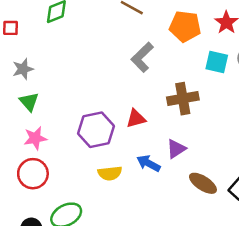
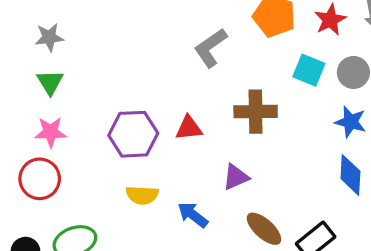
blue arrow: (149, 163) -> (193, 215), moved

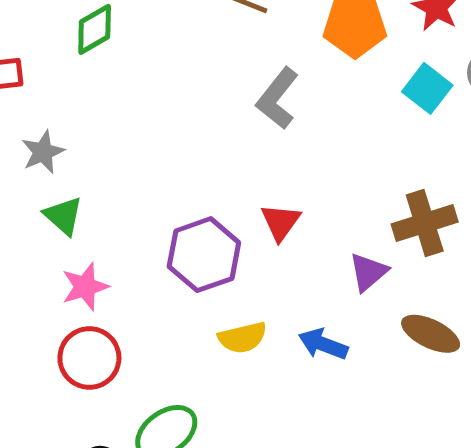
cyan square: (309, 70) -> (427, 88), turned 32
brown cross: (256, 112) -> (425, 223), moved
red triangle: (189, 128) -> (280, 222), turned -32

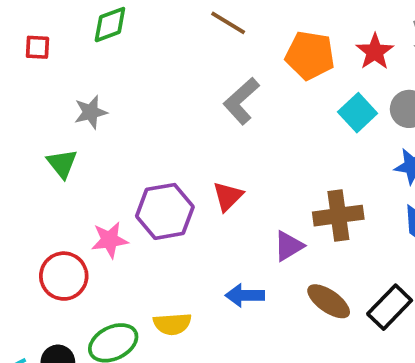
gray star: (43, 152) -> (91, 112), moved
pink star: (85, 287) -> (110, 240), moved
yellow semicircle: (242, 338) -> (172, 324), moved
blue arrow: (323, 344) -> (245, 295), turned -30

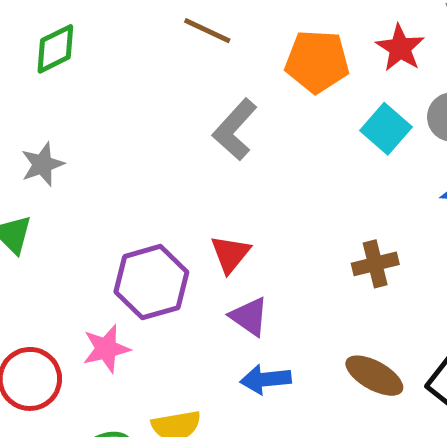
brown cross: (338, 216) -> (375, 264), size x0.7
pink star: (110, 240) -> (106, 349), moved
purple triangle: (289, 246) -> (249, 317), moved, turned -48

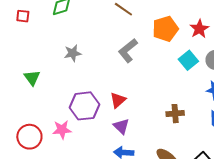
orange pentagon: (317, 61) -> (165, 29), turned -30
gray star: (42, 164) -> (73, 53), moved

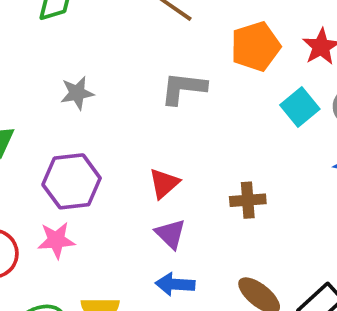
gray L-shape: (128, 51) -> (183, 88), turned 45
purple hexagon: (84, 106) -> (72, 181), moved
brown cross: (175, 114) -> (248, 200), moved

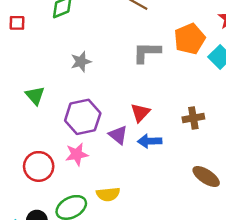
orange pentagon: (256, 46) -> (190, 39), moved
purple triangle: (170, 234) -> (118, 135), moved
blue arrow: (175, 284) -> (150, 141), moved

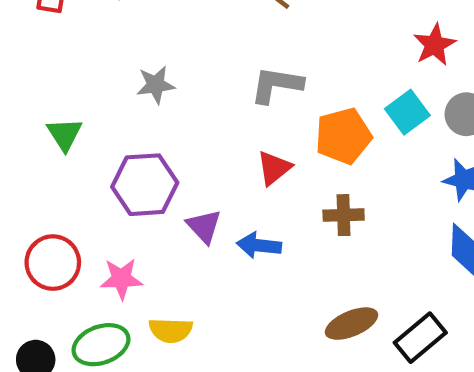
orange pentagon: (190, 39) -> (343, 136), moved
red triangle: (140, 113) -> (274, 168), moved
pink star: (77, 154) -> (121, 279), moved
brown ellipse: (206, 177) -> (351, 324), turned -64

